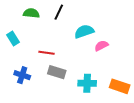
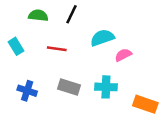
red line: (47, 53) -> (57, 49), moved
cyan cross: (87, 83) -> (106, 87), moved

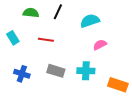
cyan semicircle: (102, 38) -> (90, 21), moved

